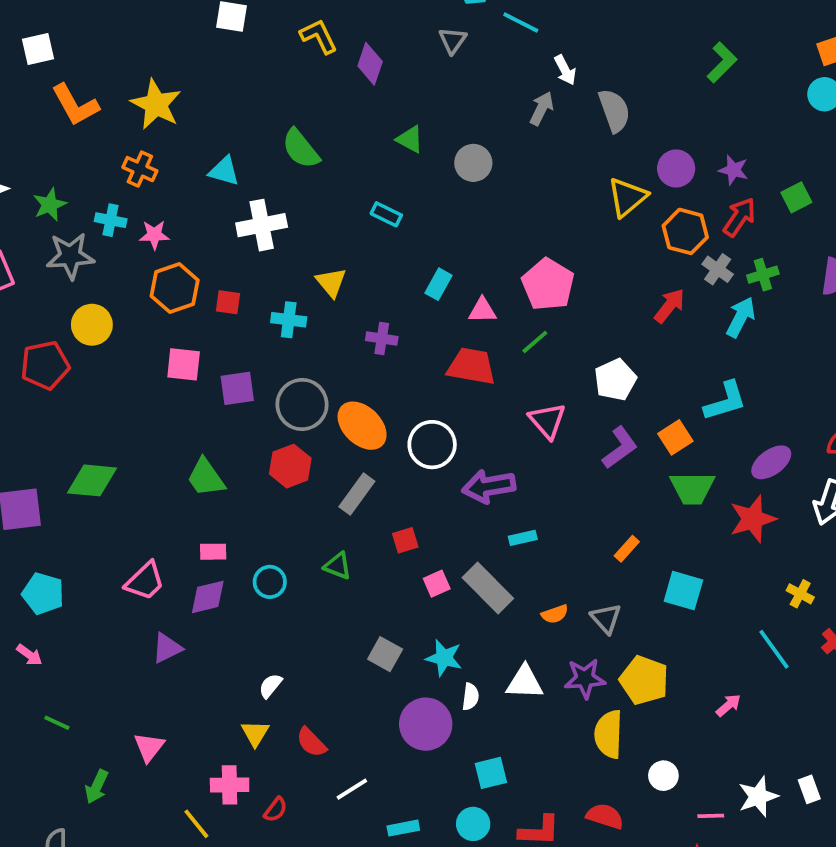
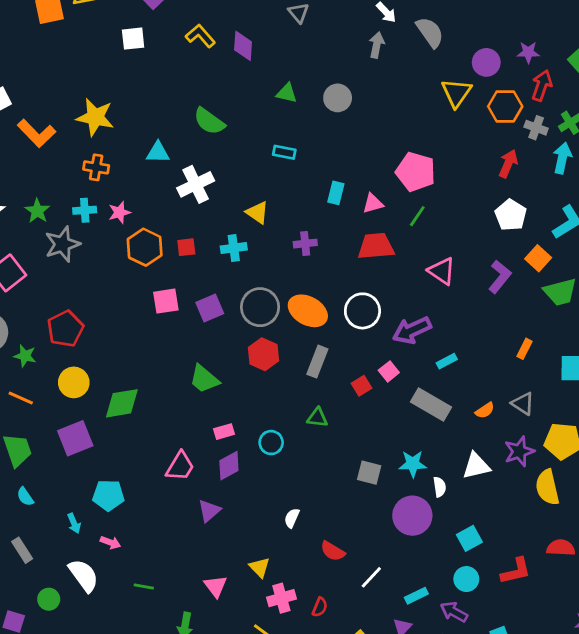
yellow circle: (92, 325) -> (74, 382), moved
white pentagon: (615, 380) -> (511, 215), moved
pink square: (437, 584) -> (389, 371), moved
yellow triangle: (255, 733) -> (260, 567), moved

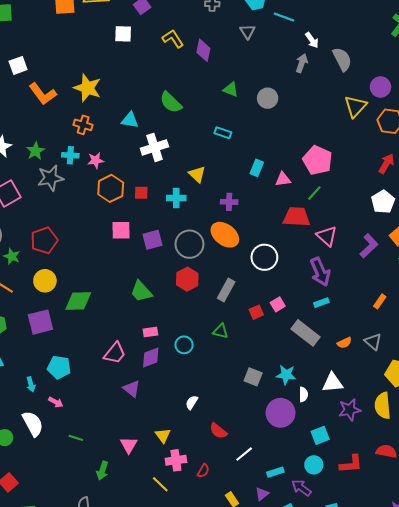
red trapezoid: (376, 246) -> (297, 217), moved
orange ellipse: (308, 311) -> (225, 235), moved
purple arrow: (412, 330) -> (320, 272), moved, turned -96
purple star: (519, 451) -> (350, 410), moved
purple triangle: (209, 511) -> (132, 389), turned -48

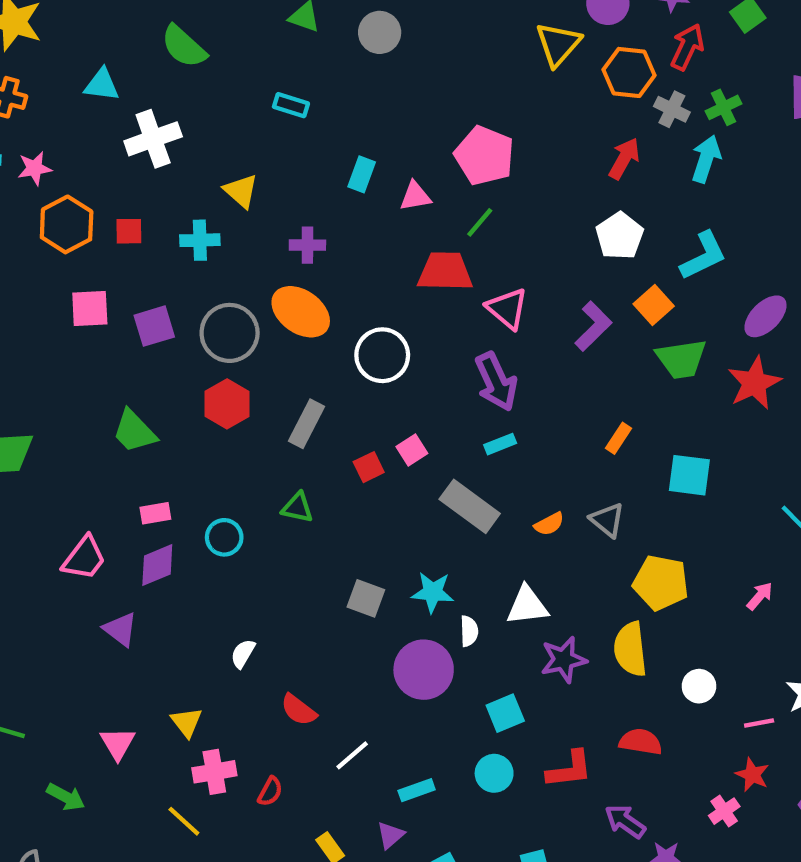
green arrow: (102, 471) -> (66, 797), turned -78
purple arrow: (301, 488) -> (625, 821), moved

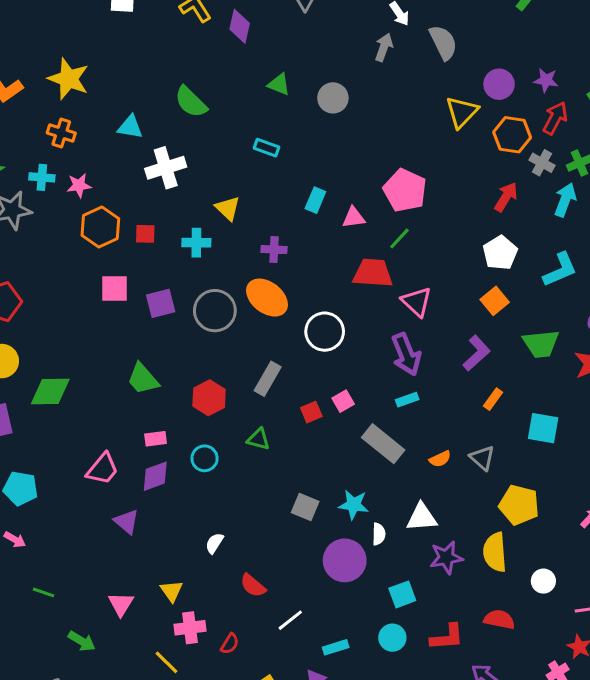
orange square: (654, 305) -> (495, 301), moved
purple L-shape: (593, 326) -> (477, 353), moved
red hexagon: (227, 404) -> (209, 398), moved

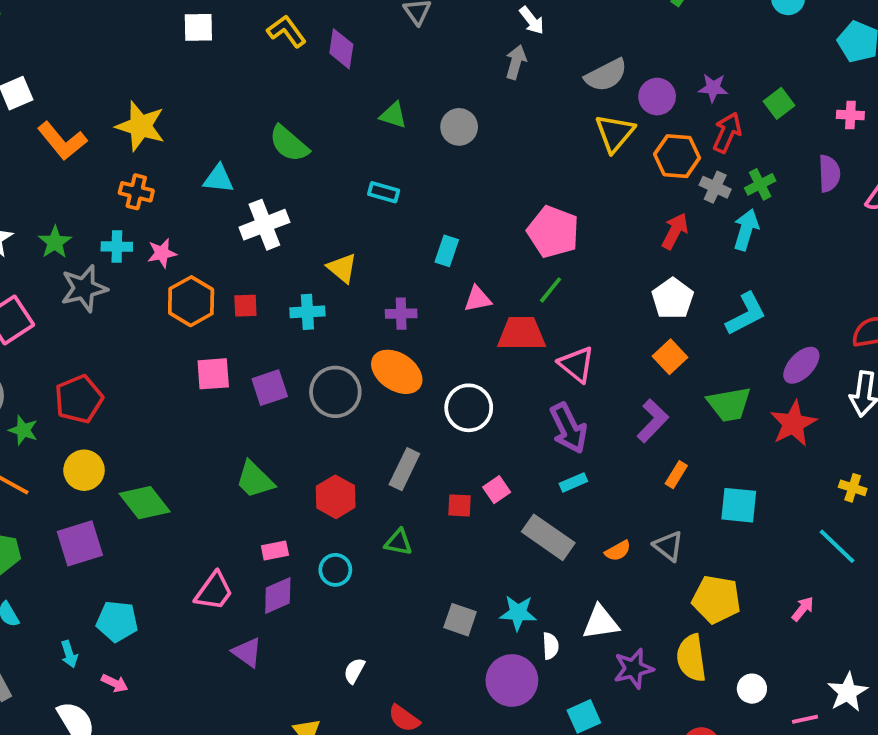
gray semicircle: (443, 42) -> (606, 75), moved, turned 93
pink triangle: (354, 218) -> (478, 299), moved
green diamond: (50, 392) -> (145, 503), turned 57
red square: (311, 412) -> (460, 505), turned 30

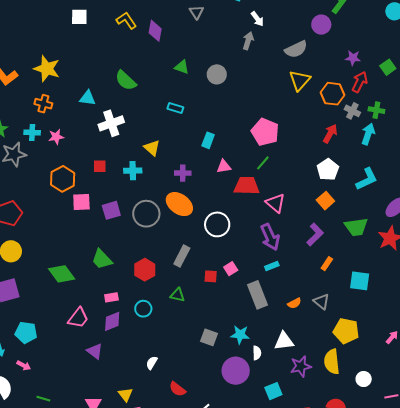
purple circle: (657, 97) -> (321, 25), moved
green cross: (760, 184) -> (376, 110), turned 35
orange hexagon: (191, 301) -> (63, 179), moved
green diamond: (145, 503) -> (62, 274), moved
gray rectangle: (548, 537) -> (257, 295), turned 32

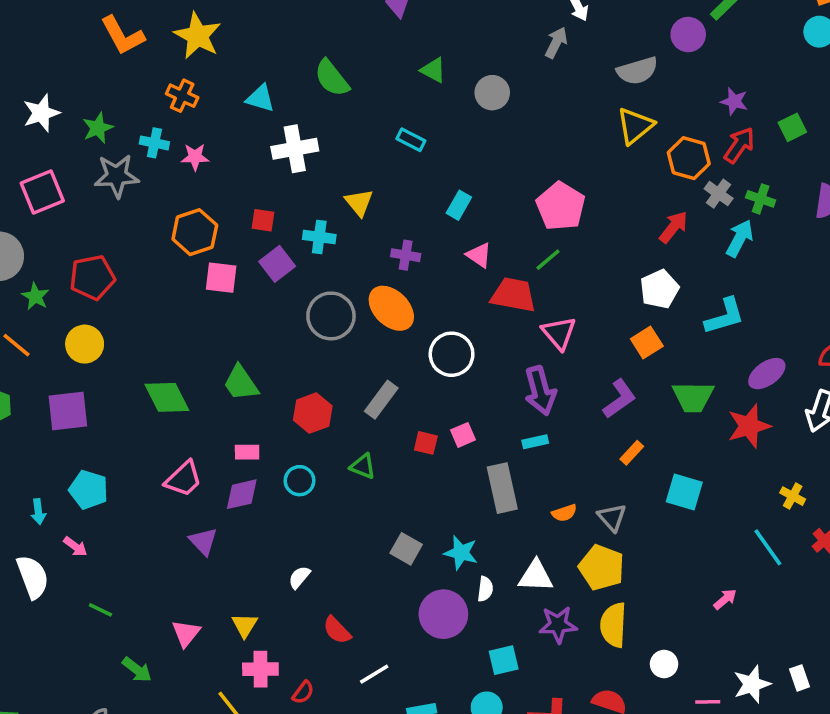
pink triangle: (224, 167) -> (479, 255), turned 35
purple square: (111, 210) -> (277, 264), moved, turned -30
yellow pentagon: (346, 331) -> (602, 568), moved

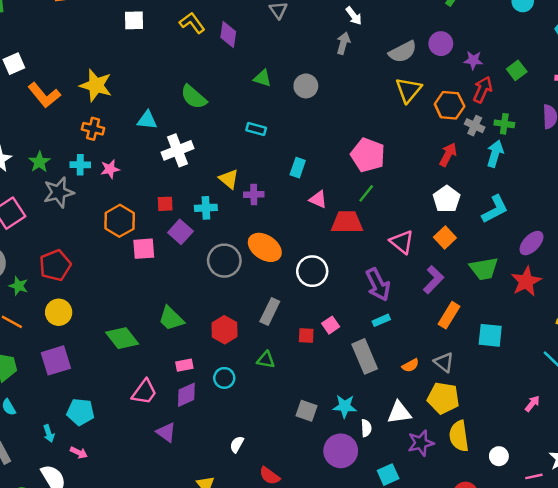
purple circle: (688, 35) -> (441, 44), moved
purple cross: (406, 255) -> (254, 195), moved
pink triangle: (559, 333) -> (402, 242), moved
orange rectangle: (632, 453) -> (449, 315), size x1.5

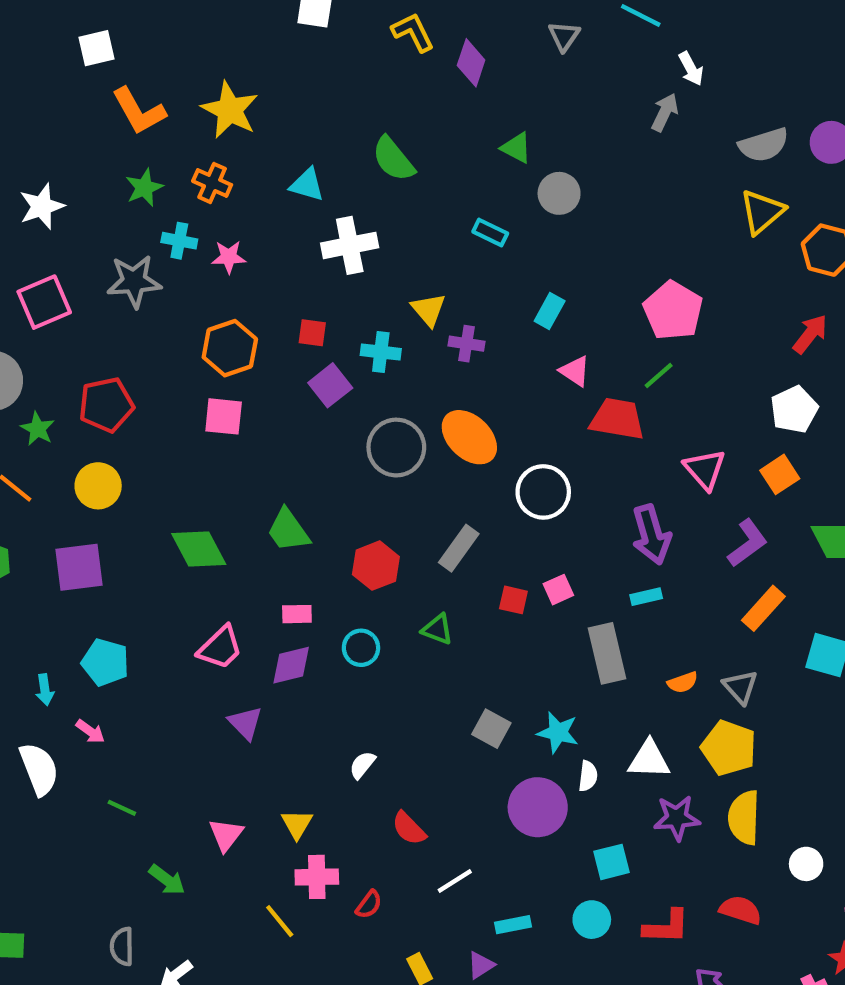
gray circle: (306, 86) -> (559, 193), moved
green star: (39, 162) -> (144, 188), moved
pink square: (144, 249) -> (224, 416), moved

